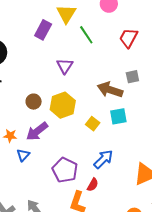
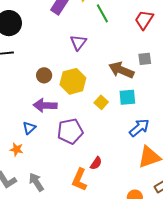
purple arrow: (37, 131) -> (45, 105), turned 35
orange star: (10, 136) -> (16, 149), moved
blue arrow: (103, 159) -> (139, 128), moved
purple pentagon: (65, 170) -> (70, 131), moved, turned 30

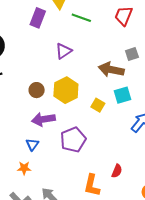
green line: (102, 13) -> (81, 18), turned -30
purple triangle: (78, 43) -> (64, 51), turned 30
red semicircle: (96, 163) -> (117, 171), moved

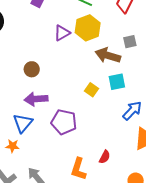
yellow hexagon: (66, 90) -> (88, 28), moved
purple pentagon: (73, 140) -> (64, 122), turned 30
blue triangle: (32, 144) -> (23, 123), size x1.5

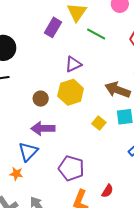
yellow hexagon: (88, 28) -> (71, 92), moved
purple pentagon: (64, 122) -> (71, 168), moved

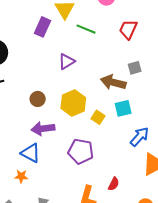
yellow hexagon: (71, 92) -> (73, 103), moved
blue triangle: (28, 152) -> (31, 153), turned -40
purple pentagon: (71, 168) -> (81, 151), moved

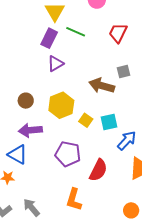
purple rectangle: (42, 27) -> (49, 38), moved
cyan square: (123, 108) -> (109, 122), moved
red semicircle: (114, 184) -> (98, 170), moved, size x1.6

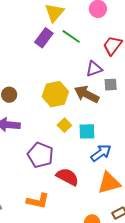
purple triangle: (55, 64) -> (94, 69), moved
yellow hexagon: (61, 105) -> (55, 94), moved
red semicircle: (98, 170) -> (67, 177), turned -100
orange L-shape: (74, 200) -> (38, 201), turned -105

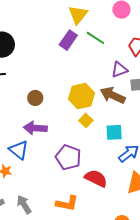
yellow square: (64, 125) -> (86, 120), moved

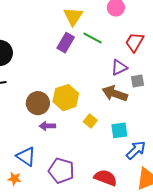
yellow hexagon: (82, 96) -> (66, 98), moved
brown circle: (35, 98) -> (38, 103), size x1.5
purple arrow: (35, 128) -> (47, 126), moved, size x0.7
purple pentagon: (68, 157) -> (61, 171), moved

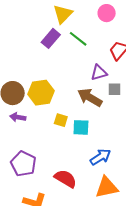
yellow square: (90, 121) -> (61, 120), turned -32
cyan square: (119, 130) -> (81, 127), moved

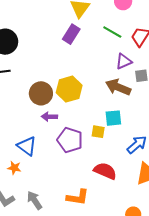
green line: (78, 39) -> (112, 32), moved
yellow square: (61, 120) -> (98, 132), moved
purple pentagon: (23, 164) -> (70, 140), moved

